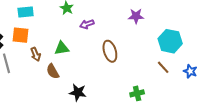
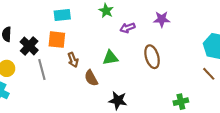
purple star: (136, 16) -> (162, 19), moved
green triangle: (62, 48) -> (110, 58), moved

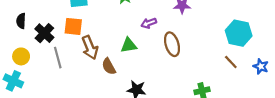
purple arrow: (127, 28) -> (149, 23), moved
brown arrow: (73, 60) -> (90, 48), size x1.5

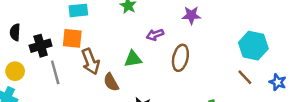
black cross: (44, 33) -> (41, 46), turned 30
brown ellipse: (172, 44) -> (180, 58), turned 30

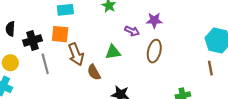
purple star: (191, 15) -> (154, 20), moved
purple arrow: (155, 35) -> (132, 31), turned -136
brown line: (245, 77) -> (210, 68), turned 32

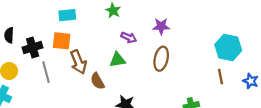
purple arrow: (132, 31) -> (129, 37), moved

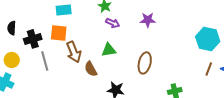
purple arrow: (129, 37) -> (113, 23), moved
brown ellipse: (161, 59) -> (145, 63), moved
brown line: (220, 77) -> (209, 69), moved, turned 32

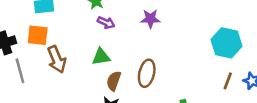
brown semicircle: (91, 69) -> (114, 81), moved, turned 49

